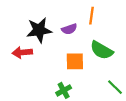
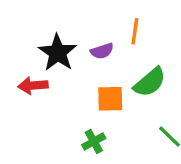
black star: (39, 30) -> (58, 53), turned -30
green semicircle: (102, 50) -> (150, 82), turned -70

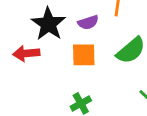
orange square: (110, 99) -> (84, 55), moved

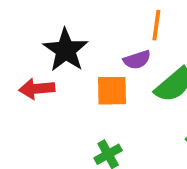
purple semicircle: (88, 22) -> (137, 60), moved

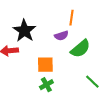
orange square: (112, 91) -> (45, 65), moved

